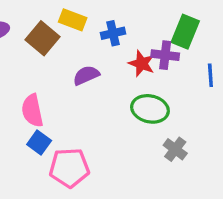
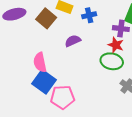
red star: (142, 64) -> (116, 45), moved
blue square: (39, 143) -> (44, 82), size x1.6

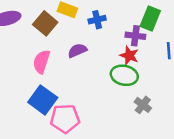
pink semicircle: (40, 62) -> (42, 62), moved, turned 30

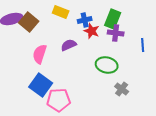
green rectangle: (150, 18) -> (113, 19), moved
brown square: (45, 23) -> (29, 22), moved
red star: (129, 56) -> (92, 31), moved

